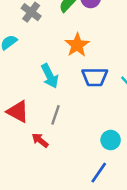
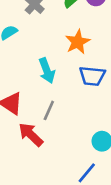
red arrow: (40, 140) -> (31, 135), size x1.5

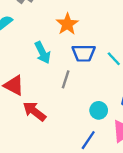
gray line: (49, 110) -> (66, 79), moved

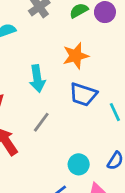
gray line: (66, 79) -> (41, 122), moved

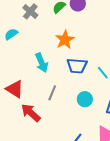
cyan circle: (79, 164) -> (85, 99), moved

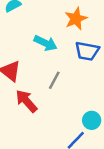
cyan arrow: (42, 63) -> (46, 43), turned -48
cyan circle: (85, 99) -> (92, 120), moved

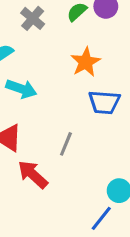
cyan arrow: (46, 43) -> (21, 89), moved

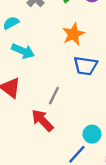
red arrow: (33, 174) -> (42, 120), moved

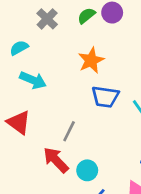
cyan circle: (92, 134) -> (87, 170), moved

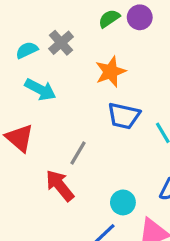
gray cross: (47, 19) -> (61, 43), moved
cyan circle: (87, 170) -> (123, 202), moved

